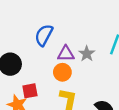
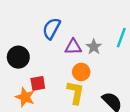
orange circle: (62, 72) -> (81, 72), moved

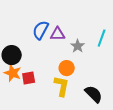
purple triangle: (73, 47) -> (58, 34), moved
orange star: (25, 97) -> (13, 73), moved

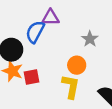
blue semicircle: (41, 30) -> (35, 32), moved
purple triangle: (58, 34) -> (51, 18), moved

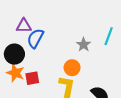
purple triangle: (51, 18) -> (24, 26), moved

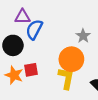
orange circle: (72, 68) -> (71, 59), size x1.5
orange star: (15, 73) -> (14, 75), moved

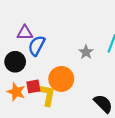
orange circle: (71, 59) -> (61, 79), moved
yellow L-shape: (66, 78) -> (47, 95), moved

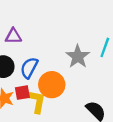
blue semicircle: (37, 46) -> (29, 68), moved
gray star: (86, 52) -> (78, 56), size x1.5

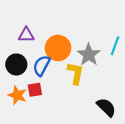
orange circle: (52, 85) -> (58, 48), moved
yellow L-shape: (37, 102) -> (76, 73), moved

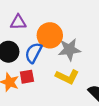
gray star: (89, 55) -> (69, 49), moved, turned 30
yellow L-shape: (76, 73) -> (67, 77), moved, turned 105

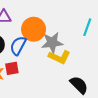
yellow L-shape: (67, 77) -> (59, 57), moved

